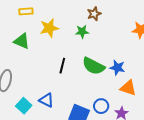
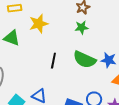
green star: (82, 32) -> (82, 27), moved

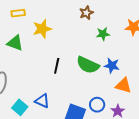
green star: (82, 27) -> (103, 34), moved

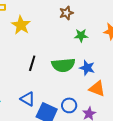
yellow star: (42, 29) -> (21, 25), turned -30
green semicircle: (88, 65) -> (63, 65), turned -35
blue triangle: (42, 101) -> (28, 99), moved

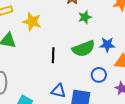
green star: (81, 35) -> (85, 17), moved
blue circle: (69, 105) -> (99, 75), moved

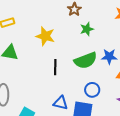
yellow star: (32, 22) -> (45, 36), moved
blue circle: (99, 75) -> (92, 90), moved

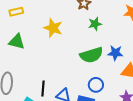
black line: (55, 67) -> (43, 88), moved

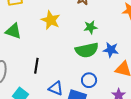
green star: (95, 24) -> (90, 27), moved
black line: (43, 88) -> (36, 66), moved

